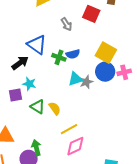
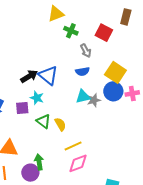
gray arrow: (66, 24) -> (86, 51), moved
blue triangle: (37, 45) -> (48, 75), moved
green cross: (59, 57) -> (71, 31), moved

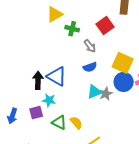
red square: (104, 33) -> (105, 25), turned 36
black arrow: (29, 76) -> (38, 80), turned -48

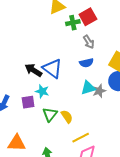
red square: (105, 25) -> (88, 17), moved
green cross: (72, 29) -> (73, 23), turned -32
black arrow: (38, 80) -> (33, 70), turned -66
green triangle: (59, 122) -> (50, 114), turned 35

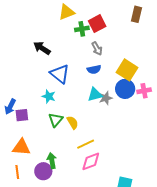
black arrow: (33, 70) -> (42, 48), moved
purple square: (28, 102) -> (22, 115), moved

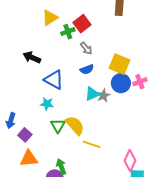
purple square: (22, 115) -> (25, 135), moved, turned -32
yellow semicircle: (73, 123) -> (75, 125), size x1.5
yellow line: (86, 144) -> (92, 144), turned 54
pink diamond: (91, 161) -> (130, 161), moved, turned -35

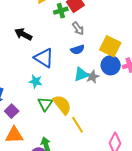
yellow line: (92, 144) -> (78, 125), turned 36

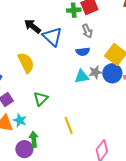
blue triangle: (44, 58) -> (52, 37), moved
gray star: (92, 77) -> (95, 72), moved
cyan star: (36, 81) -> (20, 120), moved
yellow semicircle: (62, 105) -> (26, 63), moved

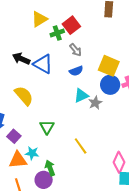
gray star: (95, 72) -> (95, 103), moved

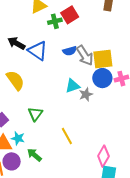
gray arrow: (75, 50) -> (85, 56), moved, size x1.5
yellow square: (109, 66) -> (103, 59), turned -35
blue semicircle: (76, 71) -> (70, 51), moved
green arrow: (50, 168) -> (34, 155), turned -35
purple circle: (44, 180) -> (12, 161), moved

